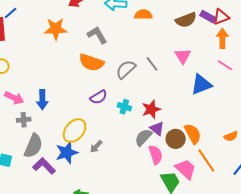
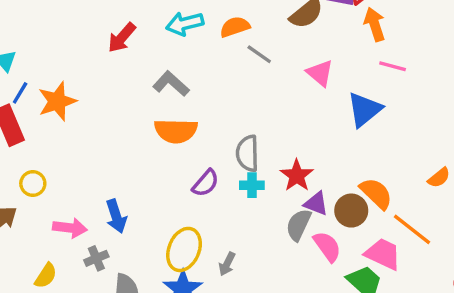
orange star: (56, 29) -> (57, 101), moved
gray line: (152, 64) -> (259, 54), moved
gray semicircle: (126, 69) -> (247, 153), moved, turned -30

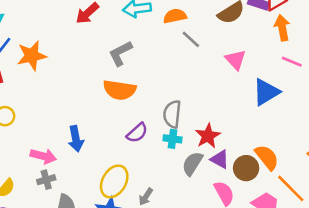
gray L-shape: (171, 84) -> (120, 53), turned -76
blue arrow: (116, 216) -> (76, 139), moved
gray semicircle: (299, 225) -> (192, 164), moved
pink arrow: (70, 228) -> (43, 156), moved

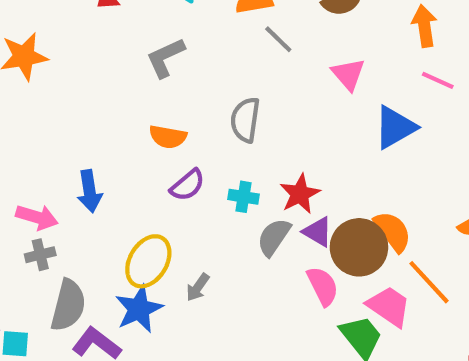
orange semicircle: (120, 90) -> (168, 137), moved, size x0.7
gray semicircle: (172, 114) -> (245, 120), moved
brown circle: (246, 168) -> (359, 247), size x1.4

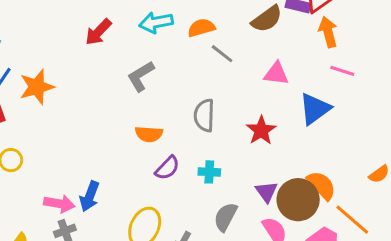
pink triangle: (348, 74) -> (276, 74), turned -36
blue arrow: (90, 191) -> (90, 196), moved, turned 36
red star: (300, 194) -> (261, 130), moved
purple triangle: (318, 232) -> (267, 192), turned 30
gray semicircle: (274, 237) -> (226, 217), moved

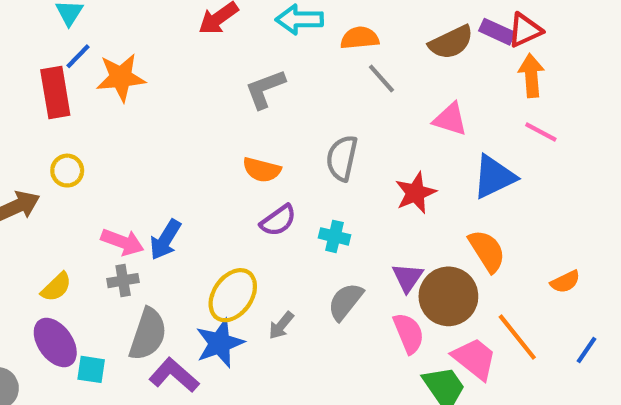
orange semicircle: (321, 185) -> (487, 251), moved

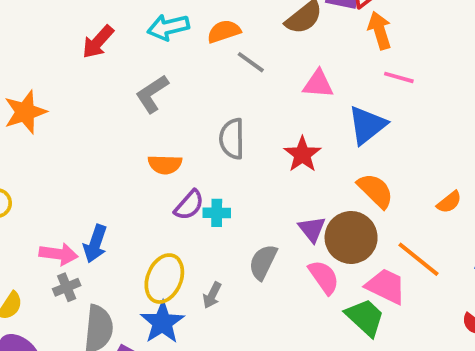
cyan cross: (334, 236) -> (217, 213), moved

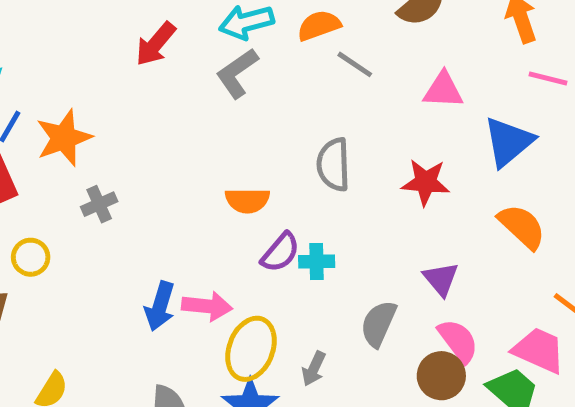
gray L-shape: (152, 94) -> (237, 73), moved
red star: (302, 154) -> (426, 182), turned -30
brown circle: (351, 237) -> (441, 376), moved, size x0.7
pink arrow: (59, 254) -> (207, 306), moved
gray cross: (67, 287) -> (99, 204), moved

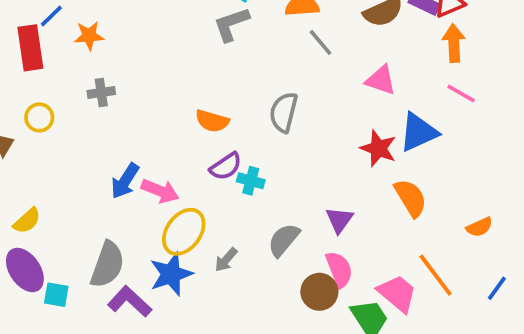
orange star: (64, 138) -> (89, 36), size x0.7
red star: (426, 182) -> (378, 148), moved

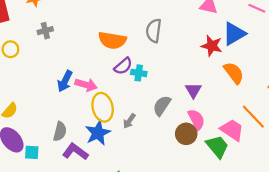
orange semicircle: (212, 121) -> (112, 40), size x1.4
yellow ellipse: (184, 232) -> (103, 107), turned -44
gray semicircle: (107, 265) -> (60, 131), size x0.7

